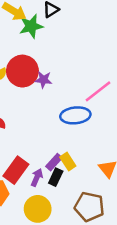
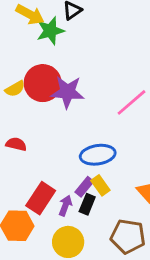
purple star: (43, 80) -> (67, 92), size x1.6
blue ellipse: (75, 115) -> (98, 155), moved

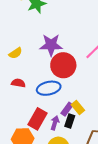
red circle: (43, 83) -> (63, 65), moved
yellow semicircle: (15, 89) -> (15, 53), moved
blue ellipse: (98, 155) -> (49, 88), moved

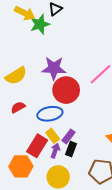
yellow semicircle: (15, 53) -> (16, 76), size x1.5
red semicircle: (18, 83) -> (18, 107), turned -40
yellow rectangle: (78, 107) -> (53, 136), moved

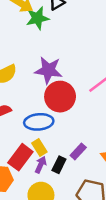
purple rectangle: (69, 136) -> (78, 151), moved

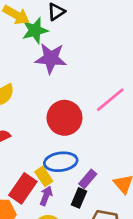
purple star: (48, 70) -> (51, 58), moved
blue ellipse: (39, 122) -> (61, 162), moved
black rectangle: (59, 165) -> (79, 198), moved

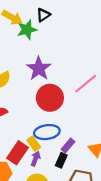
purple star: (51, 58) -> (39, 69), moved, turned 30

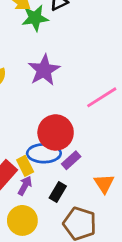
red circle: (50, 98) -> (56, 132), moved
purple rectangle: (68, 145) -> (71, 160), moved

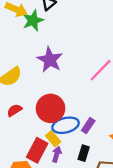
red circle: (56, 132) -> (51, 108), moved

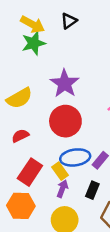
green star: (33, 20) -> (34, 43), moved
red circle: (51, 108) -> (65, 121), moved
red rectangle: (37, 150) -> (30, 172), moved

